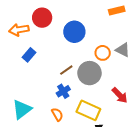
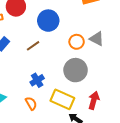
brown line: (66, 70) -> (33, 46), moved
gray circle: (89, 73) -> (76, 70), moved
red arrow: (120, 95) -> (94, 100), moved, turned -120

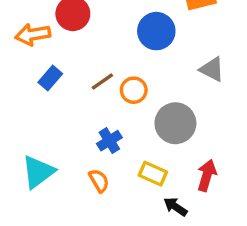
blue circle: (48, 21) -> (156, 31), moved
orange circle: (77, 42) -> (134, 90), moved
yellow rectangle: (62, 99) -> (153, 174), size x0.7

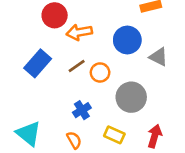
blue circle: (156, 31) -> (127, 40), moved
orange arrow: (33, 35) -> (79, 32), moved
blue rectangle: (50, 78) -> (38, 63), size x1.5
cyan triangle: (38, 172) -> (29, 134), turned -44

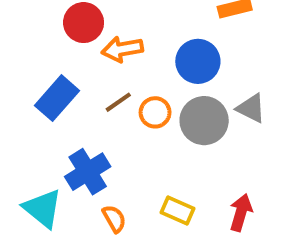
gray triangle: (158, 57) -> (251, 108), moved
gray circle: (131, 97) -> (204, 121), moved
blue cross: (82, 110) -> (88, 172), moved, size x1.5

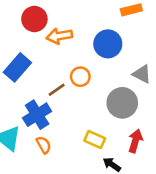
brown line: (118, 102) -> (57, 90), moved
gray circle: (204, 121) -> (122, 103), moved
orange semicircle: (114, 219) -> (44, 145), moved

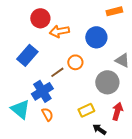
yellow rectangle: (95, 140) -> (86, 110), turned -49

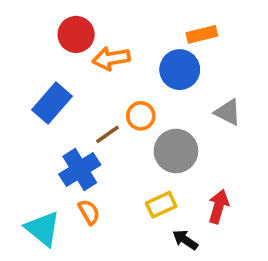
orange rectangle: (114, 11) -> (202, 34), moved
gray circle: (107, 82) -> (176, 151), moved
cyan triangle: (20, 109) -> (43, 229), moved

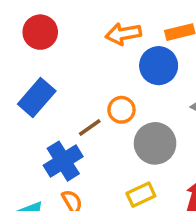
red circle: (76, 34) -> (40, 32), moved
orange arrow: (111, 58) -> (123, 34), moved

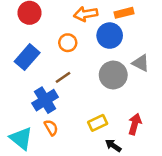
orange circle: (121, 110) -> (68, 43), moved
gray circle: (155, 143) -> (113, 75), moved

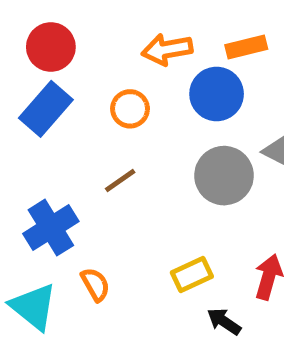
blue rectangle: (27, 57) -> (46, 109), moved
blue cross: (45, 100) -> (51, 228), moved

